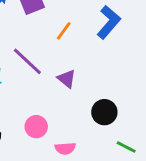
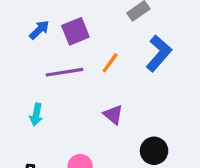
purple line: (27, 61) -> (64, 72), moved, turned -52

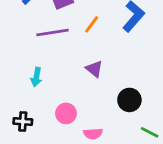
cyan arrow: (36, 115) -> (36, 77), moved

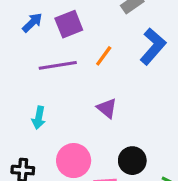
black circle: (129, 100) -> (132, 161), moved
pink circle: (66, 113) -> (74, 161), size x1.4

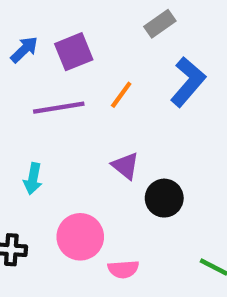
black circle: (132, 161) -> (164, 198), moved

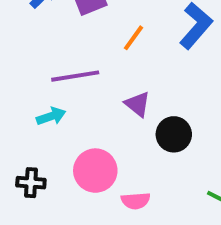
purple line: (59, 108) -> (75, 76), moved
cyan arrow: (33, 179) -> (51, 116), turned -120

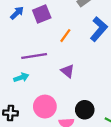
black circle: (174, 134) -> (85, 110), moved

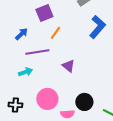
blue arrow: (17, 13) -> (21, 34), moved
orange line: (65, 36) -> (55, 33), moved

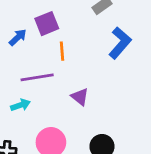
orange line: (55, 33) -> (62, 51), turned -40
blue arrow: (21, 34) -> (18, 37), moved

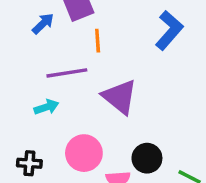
purple triangle: (80, 97) -> (120, 97), size x1.6

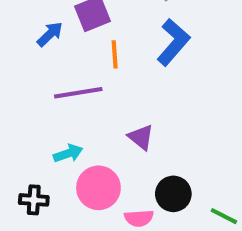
blue L-shape: (169, 30) -> (173, 42), moved
purple triangle: (120, 97) -> (141, 137), moved, size x0.6
cyan arrow: (46, 107) -> (68, 153), moved

